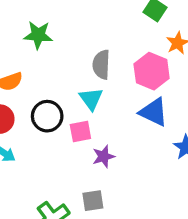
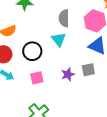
pink square: (80, 132) -> (37, 78), moved
gray square: (93, 201) -> (88, 70), moved

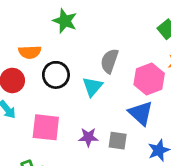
black circle: (32, 51) -> (56, 75), moved
pink square: (37, 78) -> (46, 127), size x1.5

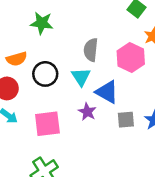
blue triangle: (141, 113) -> (107, 92), moved
purple star: (88, 137) -> (87, 112), moved, turned -30
gray square: (118, 141) -> (126, 120), moved

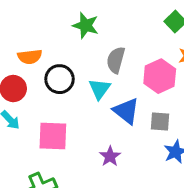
green star: (42, 23) -> (86, 25), moved
purple star: (87, 112) -> (110, 156), moved
gray square: (126, 120) -> (160, 122), moved

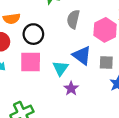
cyan triangle: (99, 89) -> (60, 68), moved
pink square: (53, 136) -> (31, 62), moved

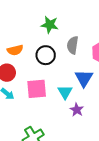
black circle: (33, 34) -> (46, 55), moved
blue triangle: (82, 56) -> (84, 78), turned 30

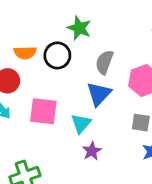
black circle: (46, 55) -> (57, 55), moved
blue triangle: (84, 78) -> (99, 94), moved

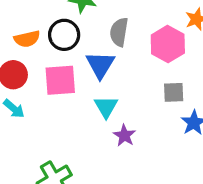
blue triangle: (99, 94) -> (100, 65), moved
pink square: (43, 111) -> (60, 80), moved

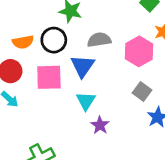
gray semicircle: (119, 32) -> (99, 40), turned 70
gray square: (174, 92) -> (142, 91), turned 36

